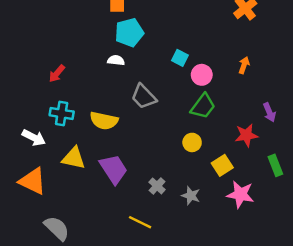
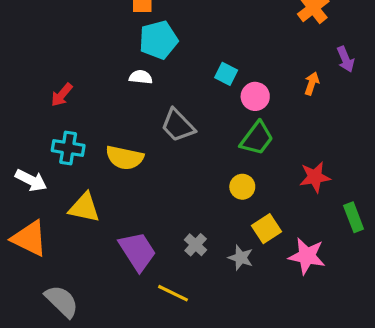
purple arrow: (269, 112) -> (346, 59), moved
yellow square: (222, 165) -> (267, 229), moved
purple trapezoid: (114, 169) -> (137, 251), moved

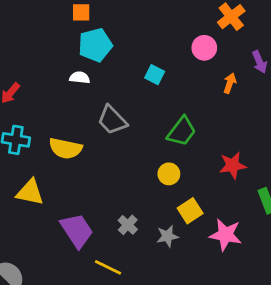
pink circle: (255, 96) -> (204, 48), moved
gray star: (241, 258) -> (167, 236), turned -30

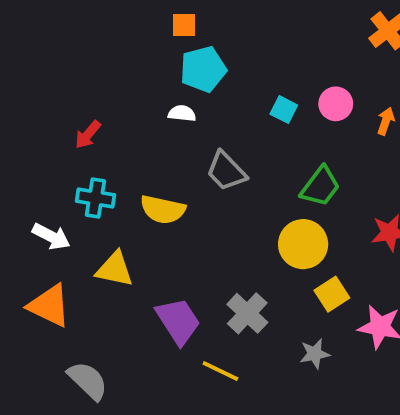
pink circle: (204, 48) -> (336, 104), moved
yellow circle: (169, 174) -> (303, 244), size x1.6
gray cross: (128, 225) -> (247, 313), size x1.5
gray star: (167, 236) -> (315, 354), moved

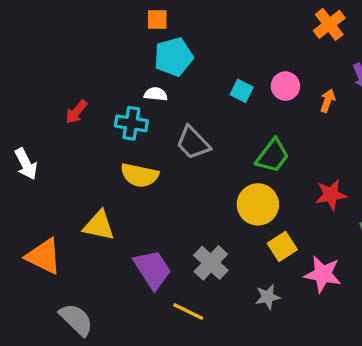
cyan cross: (95, 198) -> (131, 123), moved
white arrow: (51, 236) -> (26, 164), moved, turned 36

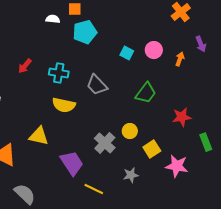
white semicircle: (156, 94) -> (53, 19), moved
yellow circle: (258, 204) -> (130, 131), moved, size x0.6
gray cross: (211, 263) -> (105, 143), moved
gray star: (268, 297) -> (131, 175), moved

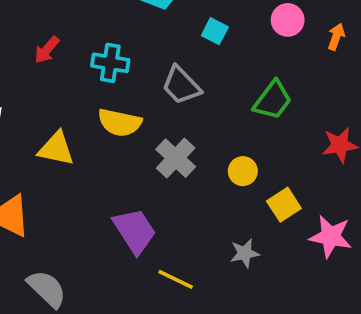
cyan square: (127, 53) -> (215, 31), moved
yellow triangle: (39, 136) -> (56, 149), moved
gray cross: (105, 143) -> (176, 158), moved

